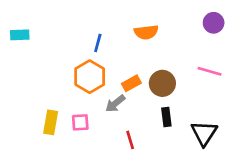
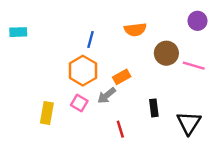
brown circle: (162, 83) -> (166, 53), moved
pink square: (80, 122) -> (79, 103), moved, turned 35

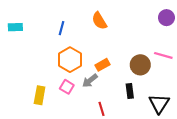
orange semicircle: (135, 30) -> (99, 21), moved, turned 66
blue line: (90, 39) -> (62, 28), moved
brown circle: (166, 53) -> (140, 65), moved

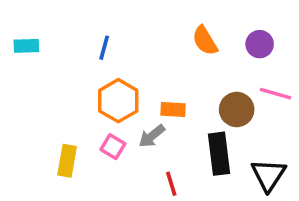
purple circle: (166, 18) -> (260, 44), moved
orange semicircle: (99, 21) -> (205, 41), moved
orange rectangle: (102, 65) -> (173, 109), turned 32
black rectangle: (130, 91) -> (219, 154), size x1.6

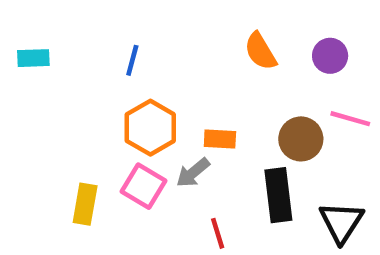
pink square: (113, 147) -> (144, 186), size x1.4

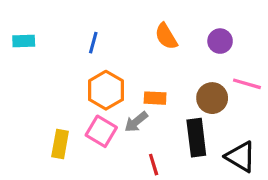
orange semicircle: (260, 51) -> (166, 36), moved
purple circle: (330, 56) -> (220, 41), moved
black triangle: (341, 222) -> (241, 157), turned -32

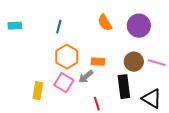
purple circle: (220, 41) -> (139, 26), size x1.5
pink line: (247, 84) -> (157, 63), moved

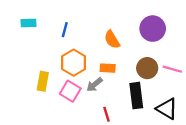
orange semicircle: (105, 23) -> (112, 40), moved
cyan rectangle: (15, 26) -> (29, 23), moved
yellow rectangle: (38, 91) -> (43, 81), moved

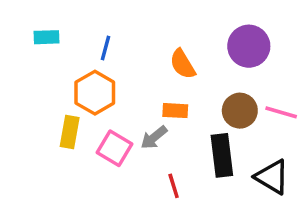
orange hexagon: (74, 63) -> (95, 93), moved

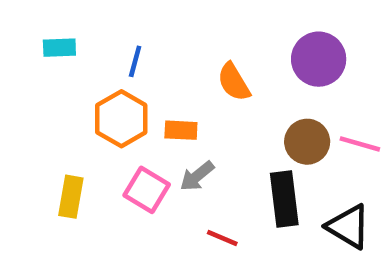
orange rectangle: (175, 111) -> (181, 130), moved
yellow rectangle: (70, 132) -> (71, 197), moved
red line: (174, 186) -> (222, 238), turned -50

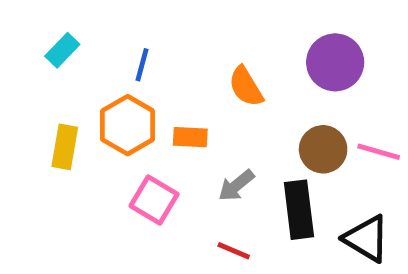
cyan rectangle: (59, 48) -> (62, 50), turned -44
gray arrow: (197, 176) -> (236, 186), moved
yellow rectangle: (71, 197) -> (65, 147), moved

